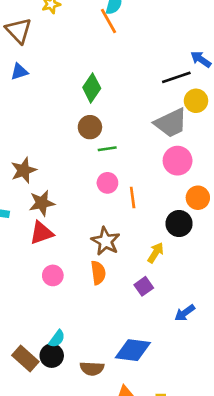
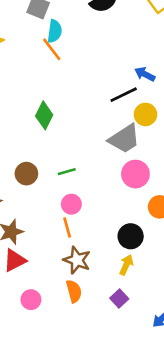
brown circle: (90, 127) -> (26, 174), moved
orange line: (133, 197) -> (67, 227), moved
black circle: (179, 224) -> (131, 236), moved

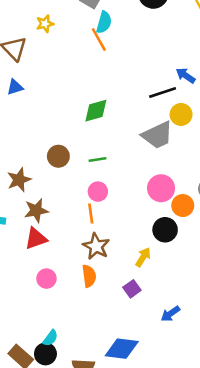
green diamond: (44, 115) -> (96, 111), moved, turned 40
pink circle: (135, 174) -> (161, 188), moved
black circle: (131, 236) -> (165, 230), moved

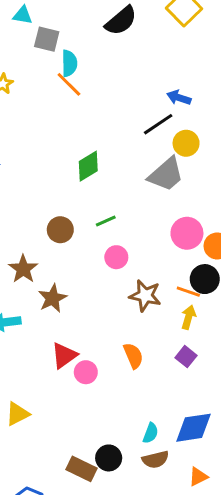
orange line: (91, 214) -> (188, 292), moved, turned -48
red triangle: (36, 239) -> (64, 355), moved
brown star: (96, 246) -> (145, 296), moved
cyan semicircle: (50, 338) -> (151, 433), moved

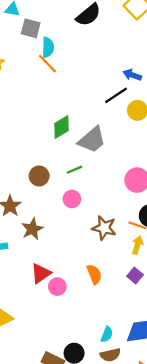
gray trapezoid: (166, 174) -> (92, 140), moved
pink circle: (116, 257) -> (72, 199), moved

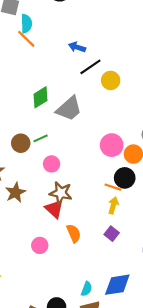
blue arrow: (132, 75) -> (77, 47), moved
green line: (74, 170) -> (41, 138), moved
brown star: (104, 228) -> (61, 193), moved
red triangle: (41, 273) -> (54, 209), moved, turned -42

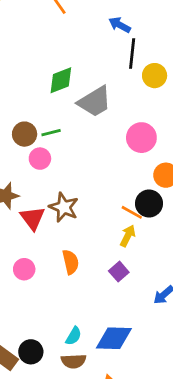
black line: (90, 67) -> (132, 53), turned -60
pink circle: (112, 145) -> (141, 138), moved
pink circle: (52, 164) -> (40, 159), moved
red triangle: (54, 209) -> (33, 218), moved

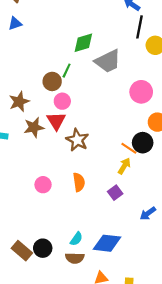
green line: (51, 133) -> (67, 71), moved, turned -56
red triangle: (33, 218) -> (56, 121), moved

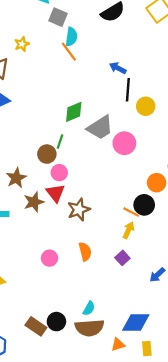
pink circle: (141, 92) -> (124, 143), moved
brown star: (77, 140) -> (79, 210), turned 30
blue diamond: (107, 243) -> (136, 323), moved
brown semicircle: (75, 258) -> (89, 328), size x1.5

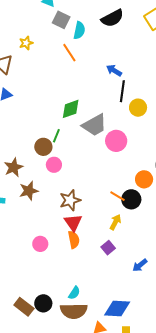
cyan semicircle: (71, 37) -> (79, 30), moved
red triangle: (56, 193) -> (73, 223), moved
orange line: (131, 212) -> (118, 196), moved

